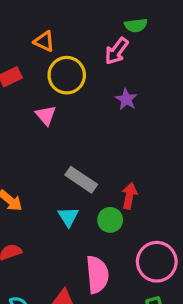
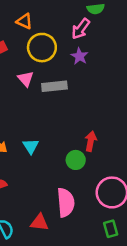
purple star: (126, 99) -> (79, 56), moved
gray rectangle: (81, 180) -> (54, 86), moved, turned -40
cyan triangle: (68, 217) -> (31, 146), moved

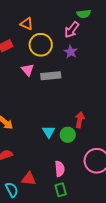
cyan triangle: (31, 146) -> (49, 132), moved
pink semicircle: (66, 202) -> (60, 169), size x0.7
red triangle: (39, 222) -> (29, 179), moved
green rectangle: (111, 229) -> (61, 190), moved

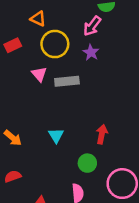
cyan triangle: (49, 132) -> (56, 135), moved
green circle: (68, 135) -> (87, 163), moved

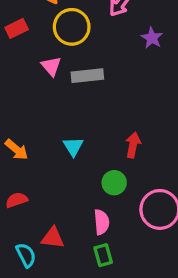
purple star: (91, 52) -> (152, 38), moved

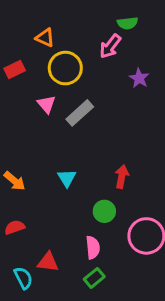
gray rectangle: (87, 76) -> (80, 113), turned -36
green rectangle: (103, 255) -> (94, 278), turned 66

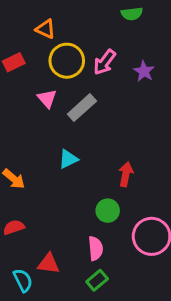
pink arrow: (110, 46) -> (105, 62), moved
cyan triangle: (67, 178) -> (68, 159), moved, turned 36

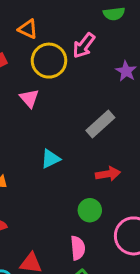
pink arrow: (105, 62) -> (84, 45), moved
gray rectangle: (82, 108) -> (100, 124), moved
red arrow: (126, 174) -> (108, 174), turned 70

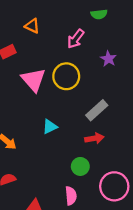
yellow circle: (49, 61) -> (66, 76), moved
pink triangle: (29, 98) -> (33, 80), size x1.6
gray rectangle: (100, 124) -> (97, 110), moved

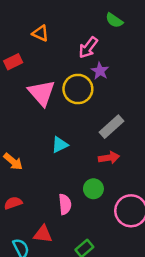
green semicircle: (99, 14) -> (114, 20), turned 42
purple star: (108, 59) -> (100, 71), moved
pink semicircle: (71, 196) -> (65, 204), moved

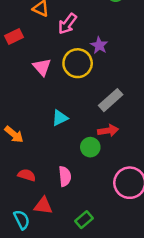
pink arrow: (88, 48) -> (67, 24), moved
pink triangle: (42, 93) -> (42, 67), size x0.7
green circle: (93, 189) -> (90, 147), moved
red semicircle: (13, 203) -> (27, 175), moved, turned 36

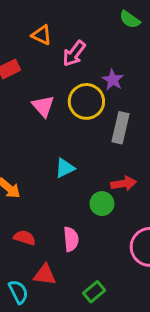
gray rectangle: (111, 100) -> (120, 128), moved, turned -35

